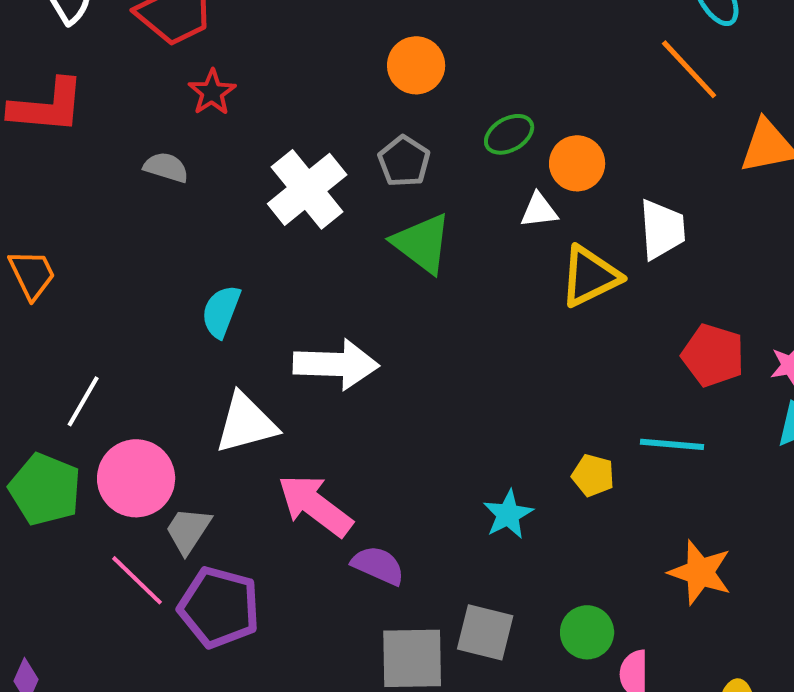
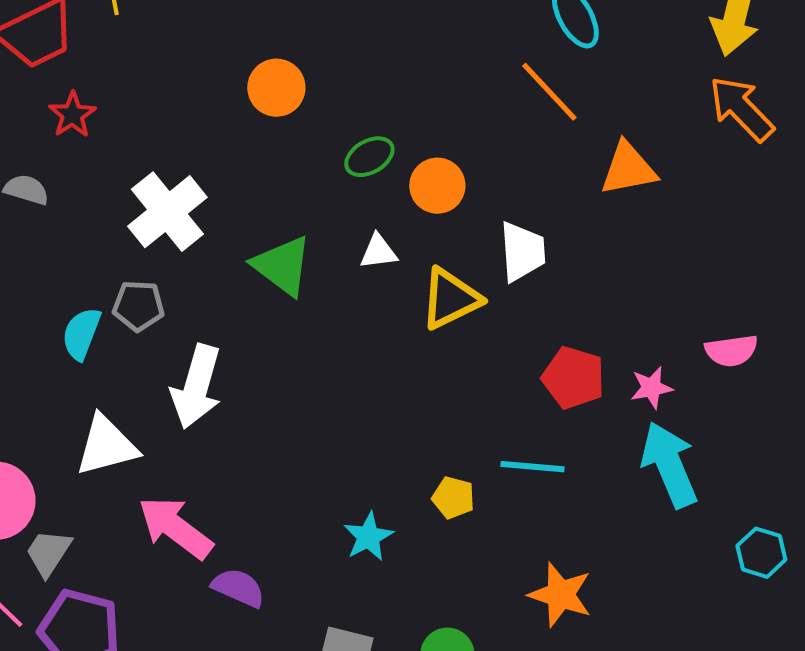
gray pentagon: (404, 161) -> (138, 306), moved, turned -30
white triangle: (539, 210) -> (378, 252), moved
white arrow: (336, 364) -> (196, 387), turned 104

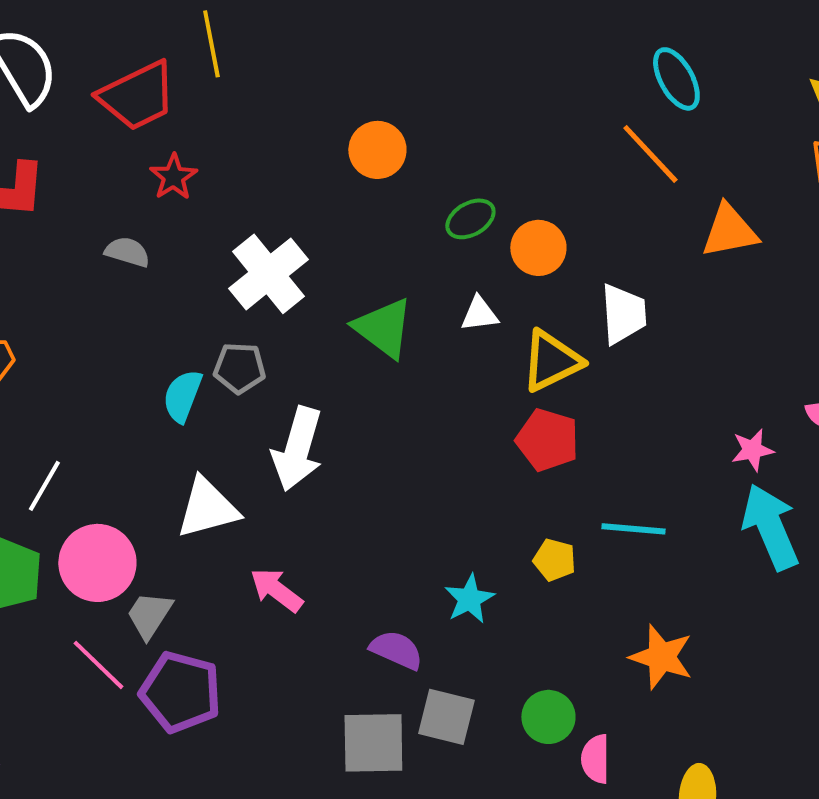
red pentagon: (573, 378) -> (547, 440), moved
pink arrow: (175, 528) -> (276, 590), size x0.7
purple semicircle: (238, 588) -> (396, 650), moved

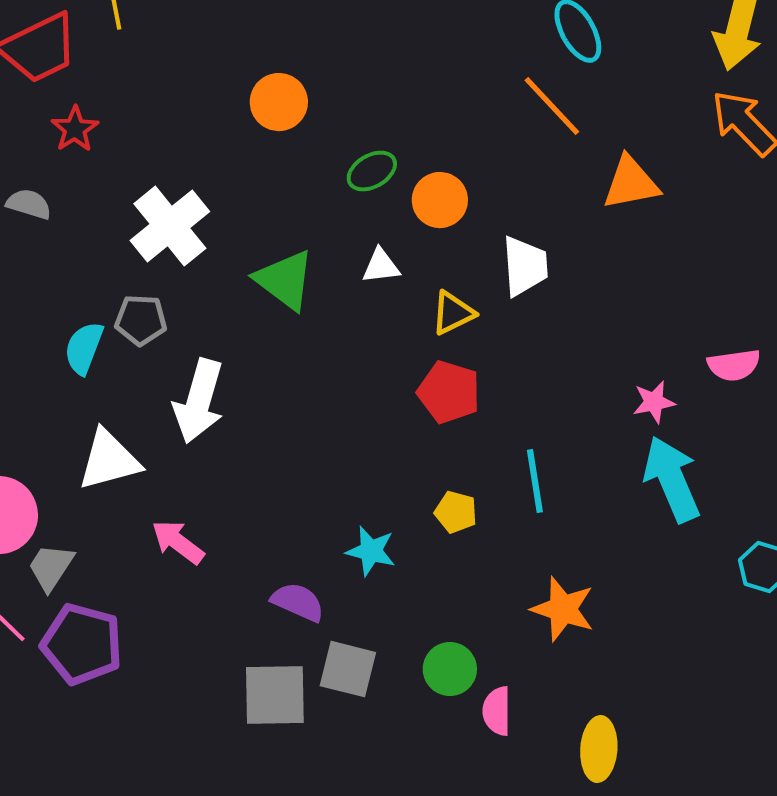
yellow triangle: (551, 361) -> (453, 313), size x0.7
cyan line: (633, 529) -> (535, 481), turned 76
cyan star: (469, 599) -> (371, 551), turned -30

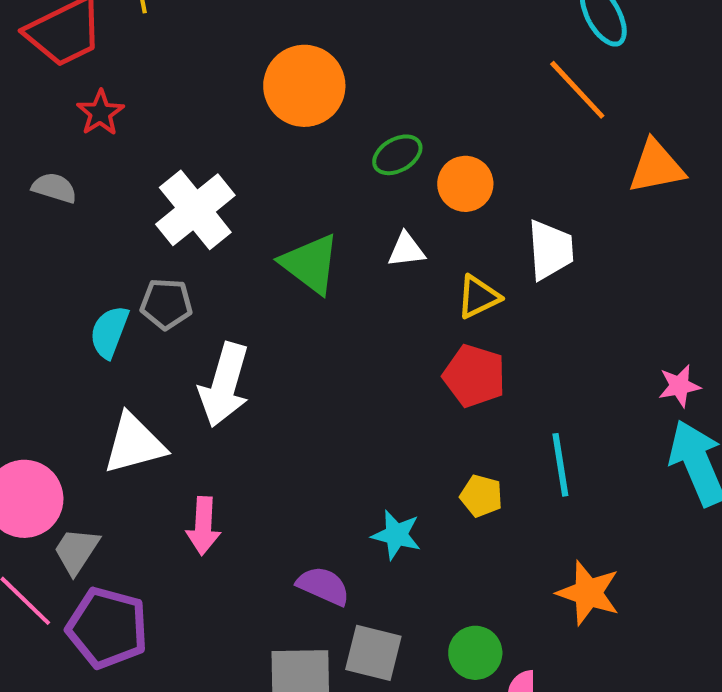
orange circle: (279, 102) -> (304, 86), size x1.4
pink arrow: (178, 542) -> (203, 526), turned -124

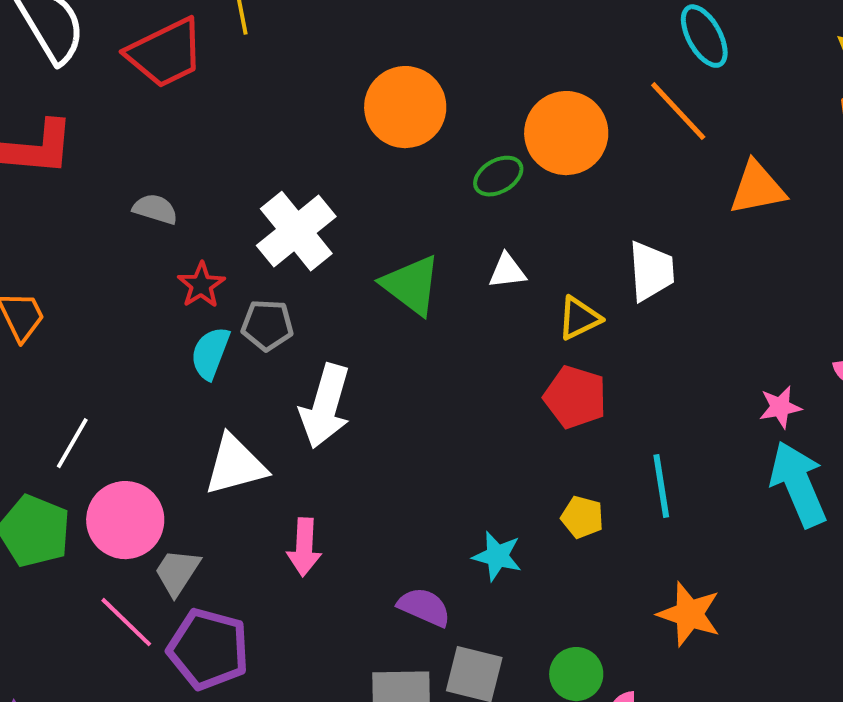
red star: (100, 113) -> (201, 285), moved
orange circle: (465, 184) -> (566, 133), moved, size x1.5

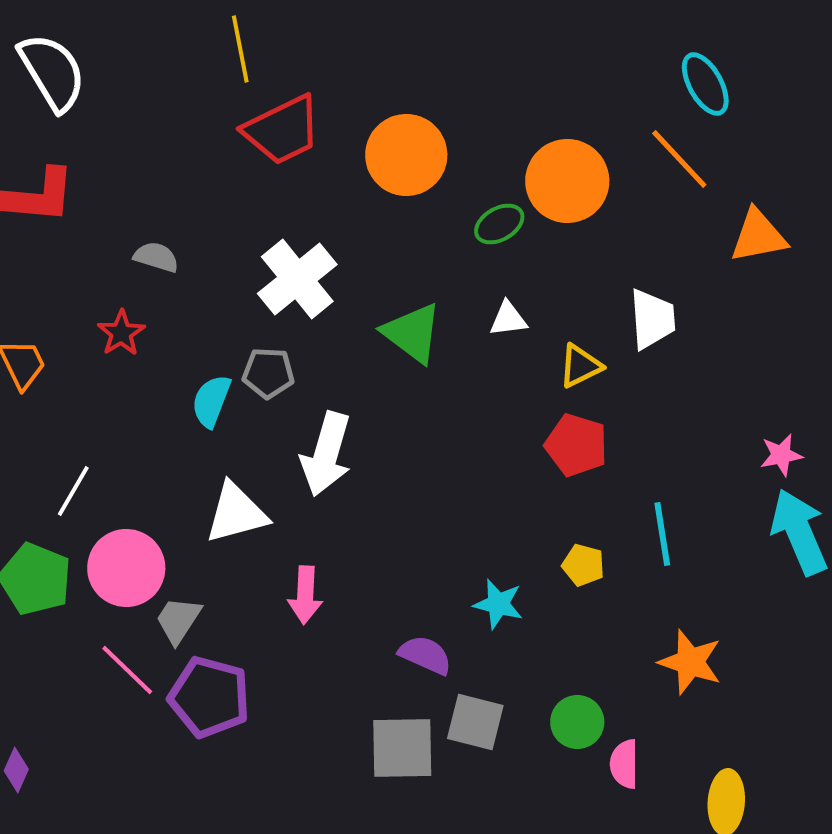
red trapezoid: (165, 53) -> (282, 130), moved
red star: (201, 285) -> (121, 333), moved

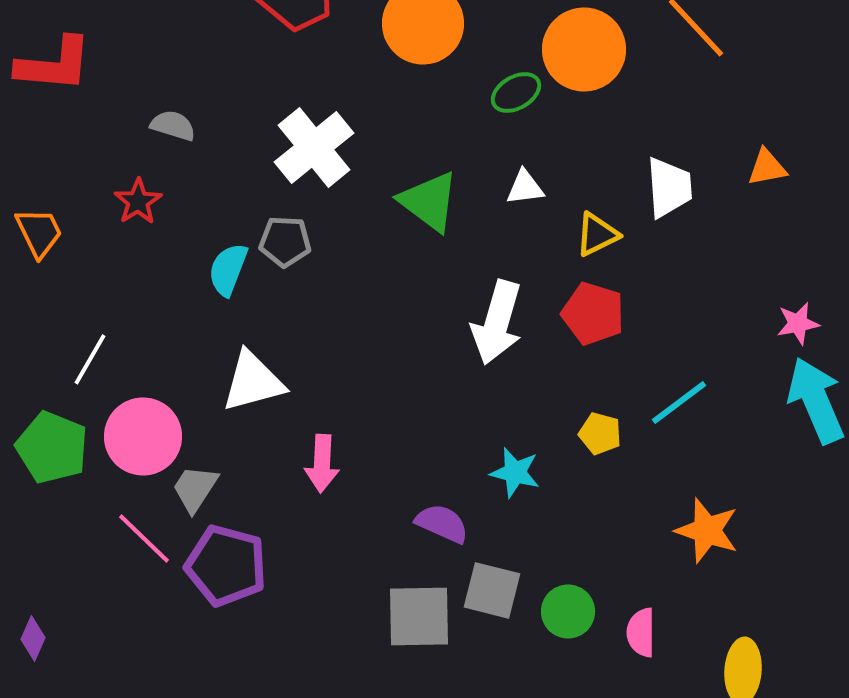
orange triangle: (758, 236) -> (767, 167), moved, size x0.7
white arrow: (326, 454) -> (497, 322), moved
cyan line: (662, 534) -> (679, 402), turned 62
green circle: (577, 722) -> (568, 611), moved

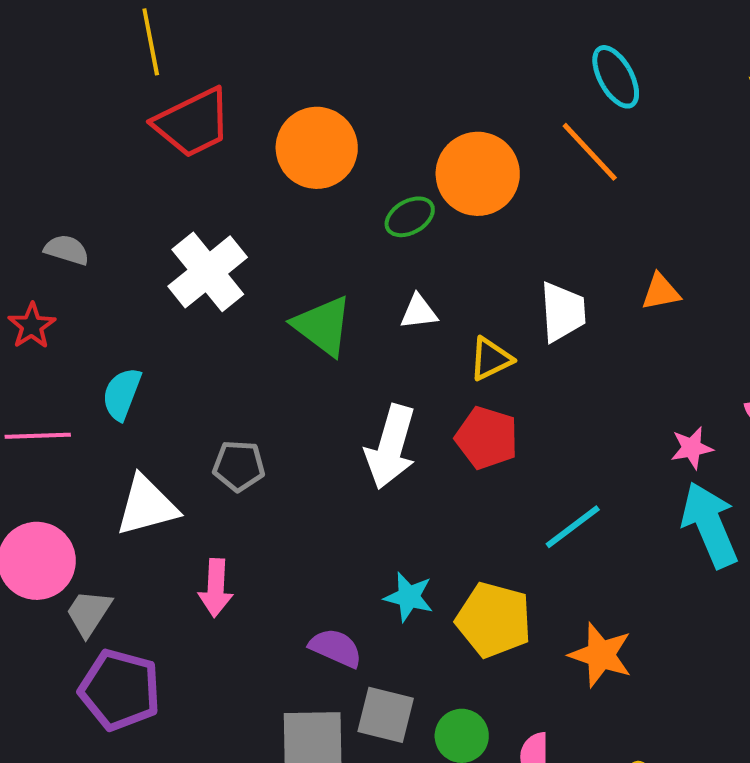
gray pentagon: (285, 241) -> (239, 466), moved
yellow pentagon: (600, 433) -> (494, 620), moved, size x1.8
pink line: (144, 538) -> (38, 436), moved, turned -46

